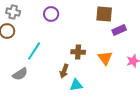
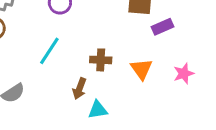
cyan line: (34, 51) -> (49, 51), moved

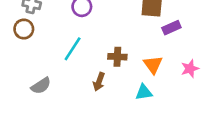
cyan triangle: (98, 110) -> (144, 92), moved

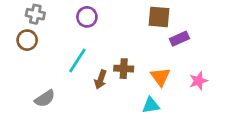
brown arrow: (99, 82) -> (101, 79), moved

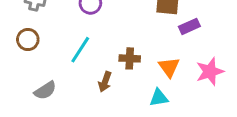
brown circle: (27, 40) -> (28, 40), moved
brown arrow: (101, 79) -> (105, 82), moved
pink star: (198, 81) -> (210, 72), size x1.4

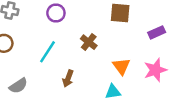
purple rectangle: (189, 26) -> (157, 32), moved
brown cross: (130, 58) -> (89, 42), moved, turned 35

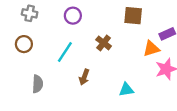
orange triangle: (121, 66) -> (151, 49), moved, turned 48
gray semicircle: (18, 86) -> (38, 84), turned -54

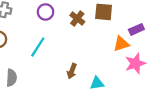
brown cross: (104, 43) -> (77, 19), moved
brown arrow: (84, 77) -> (72, 71), moved

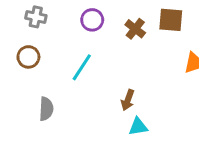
cyan triangle: (97, 83) -> (138, 127), moved

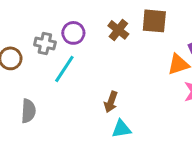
gray cross: (36, 17) -> (45, 43), moved
purple circle: (92, 20) -> (73, 33), moved

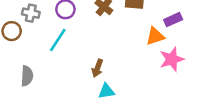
gray cross: (45, 43) -> (31, 13), moved

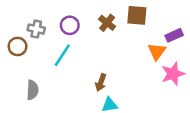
orange triangle: (155, 36) -> (157, 51), turned -36

